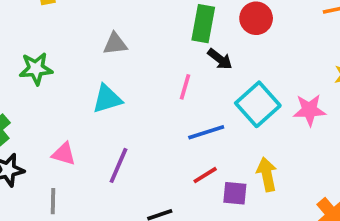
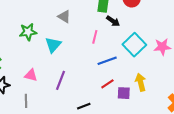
gray triangle: (115, 44) -> (64, 17), moved, turned 40
green star: (36, 69) -> (28, 32), moved
cyan triangle: (107, 99) -> (53, 45), turned -30

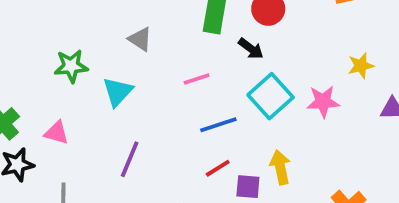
black arrow: (113, 21) -> (251, 49), moved
pink line: (95, 37) -> (197, 79), turned 56
pink triangle: (31, 75) -> (57, 133), moved

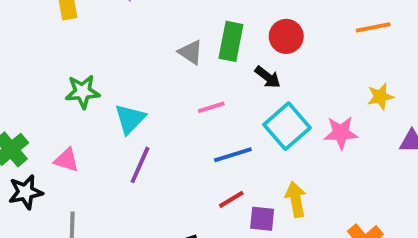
gray triangle: (140, 39) -> (191, 52), moved
purple line: (130, 159) -> (140, 165), moved

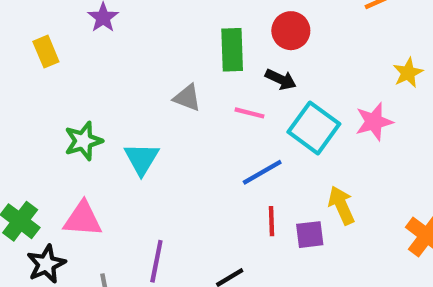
gray triangle: (191, 52) -> (187, 98), moved
pink line: (211, 107) -> (250, 113), moved, turned 44
pink triangle: (66, 160) -> (83, 219), size x1.4
purple line: (140, 165) -> (156, 261), moved
red line: (231, 199) -> (272, 221), turned -48

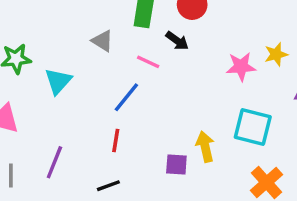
pink star: (374, 122) -> (241, 67), moved
cyan square: (314, 128) -> (253, 127), moved, turned -33
blue line: (262, 172) -> (126, 97), moved, turned -32
red line: (272, 221) -> (116, 140), moved

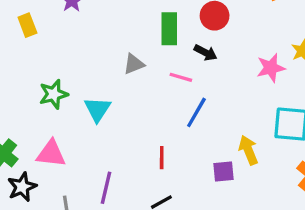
gray triangle: (102, 41) -> (134, 64), turned -45
blue line: (126, 97) -> (196, 112), moved

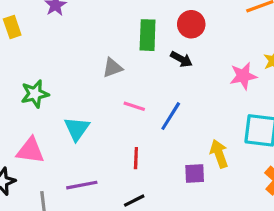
pink line: (181, 77) -> (134, 106), moved
cyan triangle: (97, 109) -> (77, 129), moved
purple line: (106, 188) -> (82, 185), turned 64

